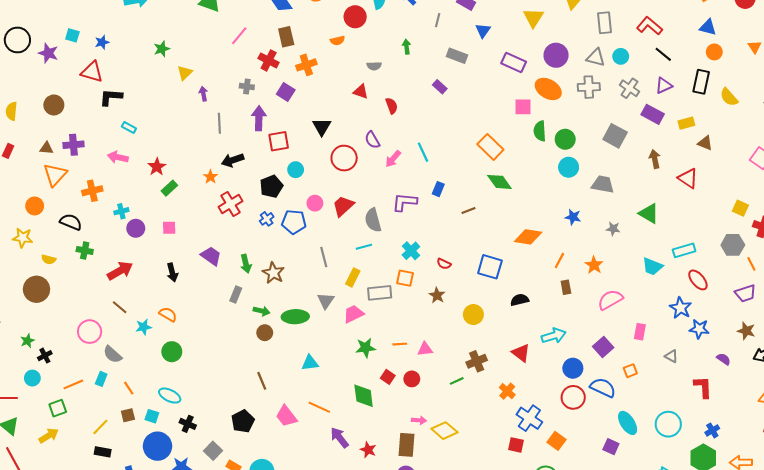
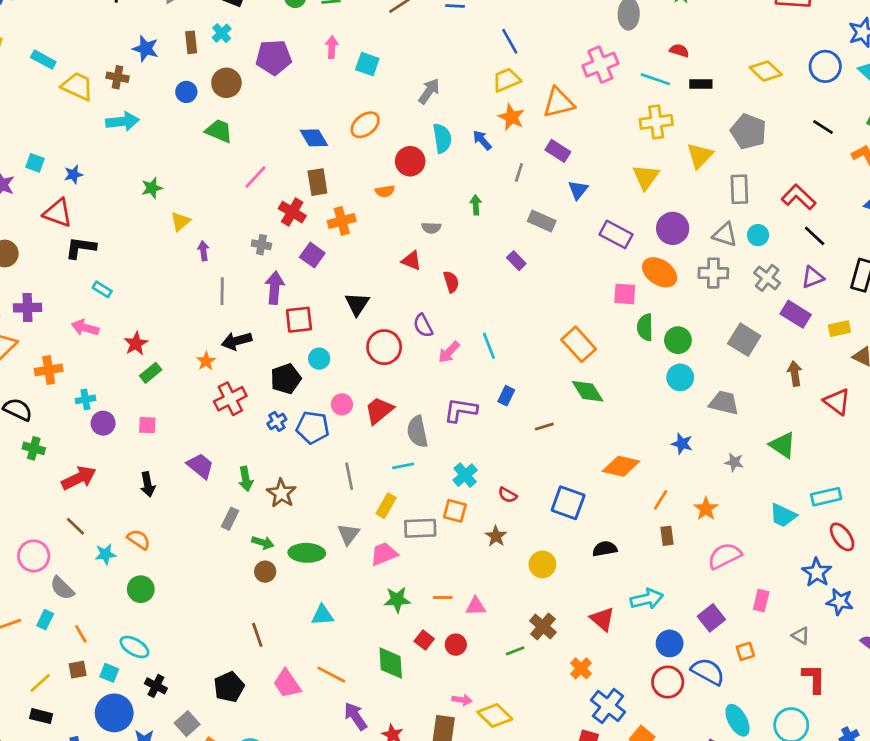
brown cross: (477, 361) -> (543, 626), turned -30
red L-shape: (703, 387) -> (814, 679), moved

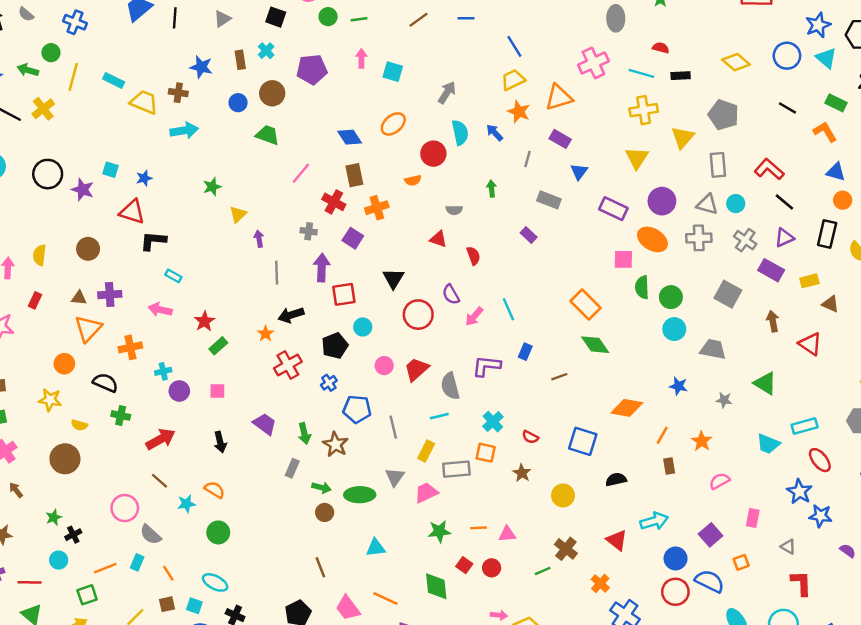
blue pentagon: (313, 427) -> (357, 409), moved
pink semicircle: (725, 556) -> (719, 481), size x0.7

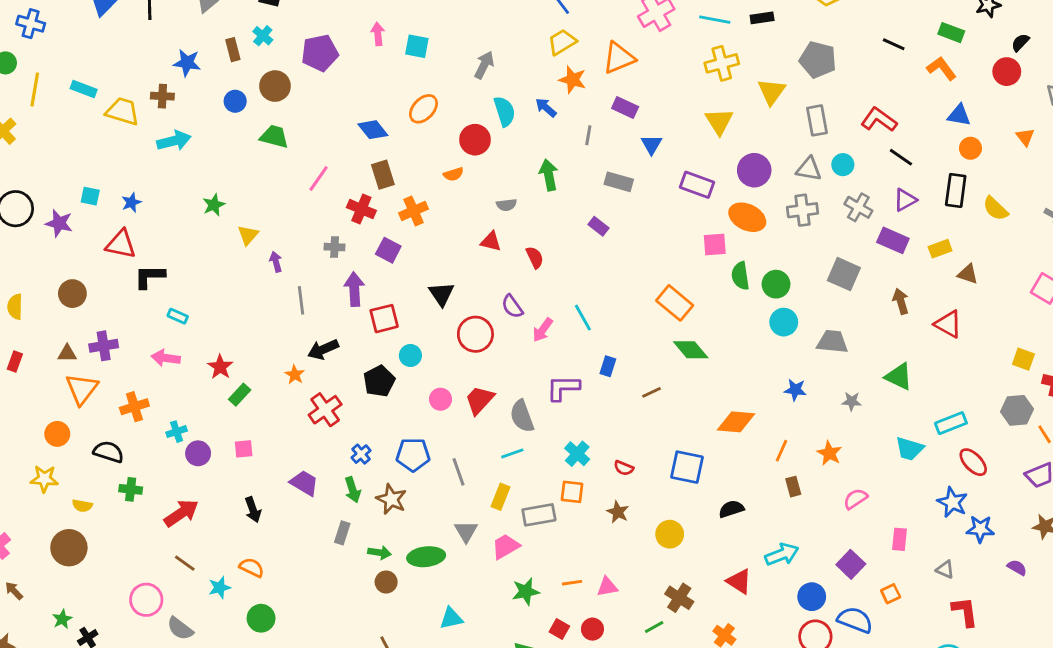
green arrow: (492, 189) -> (549, 175), size x1.5
blue cross: (329, 383) -> (361, 454), moved

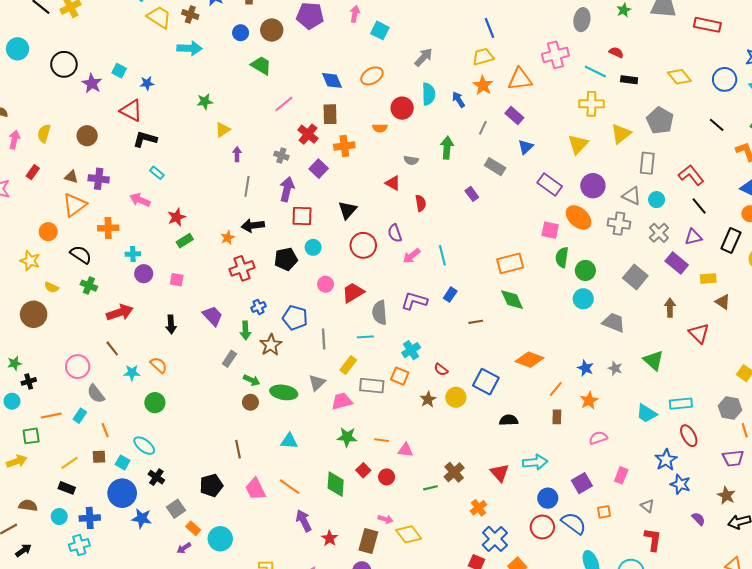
orange rectangle: (675, 303) -> (510, 263), turned -70
blue star: (795, 390) -> (585, 368), moved
yellow circle: (670, 534) -> (456, 397), moved

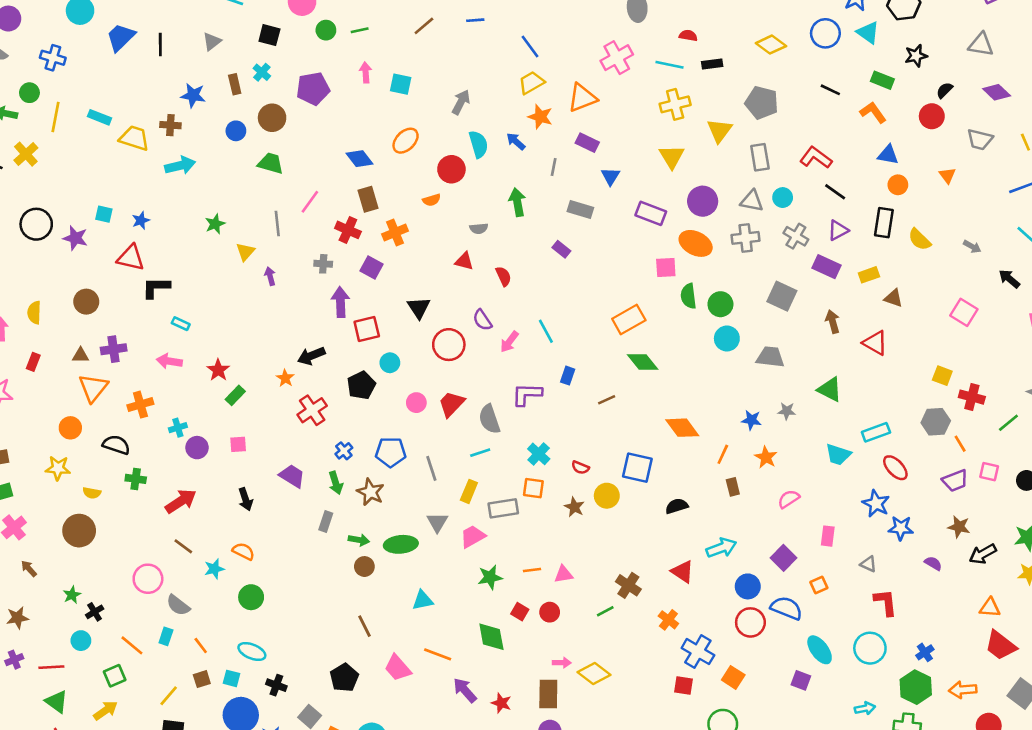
gray line: (247, 186) -> (277, 223), moved
orange diamond: (529, 360) -> (682, 428), turned 48
orange line: (51, 416) -> (132, 645), turned 66

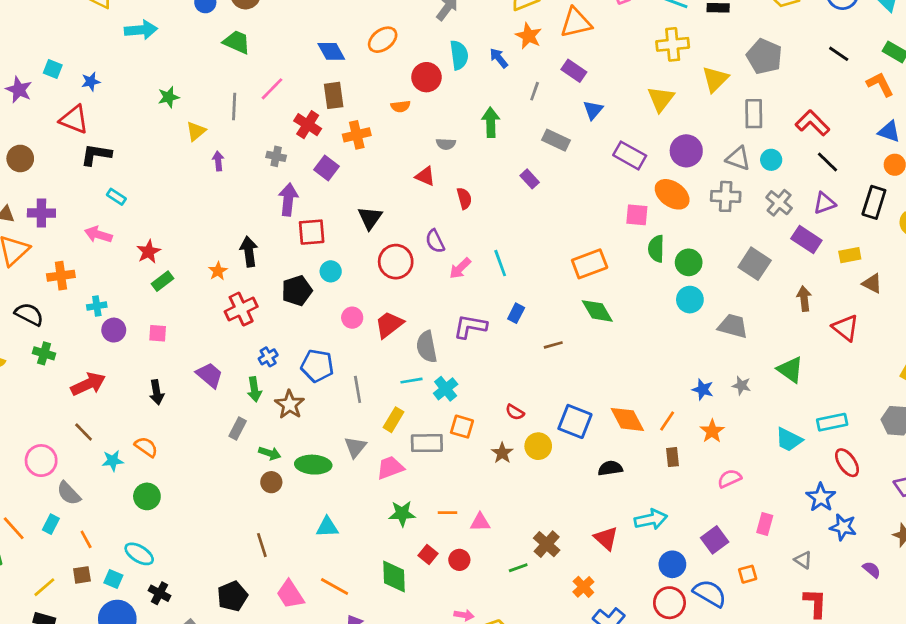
black arrow: (311, 356) -> (249, 252), turned 96
orange diamond: (682, 428) -> (627, 419), moved
cyan cross: (539, 454) -> (446, 389), moved

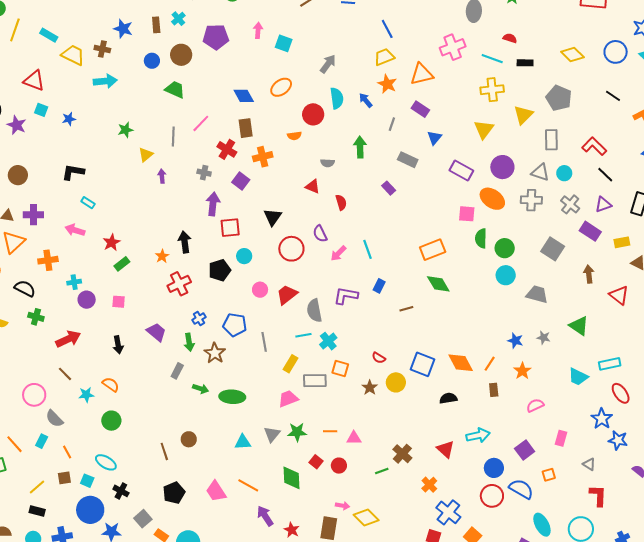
red triangle: (74, 119) -> (34, 81), moved
gray triangle: (355, 447) -> (272, 434), moved
brown circle: (271, 482) -> (189, 439), moved
brown line: (262, 545) -> (164, 451), moved

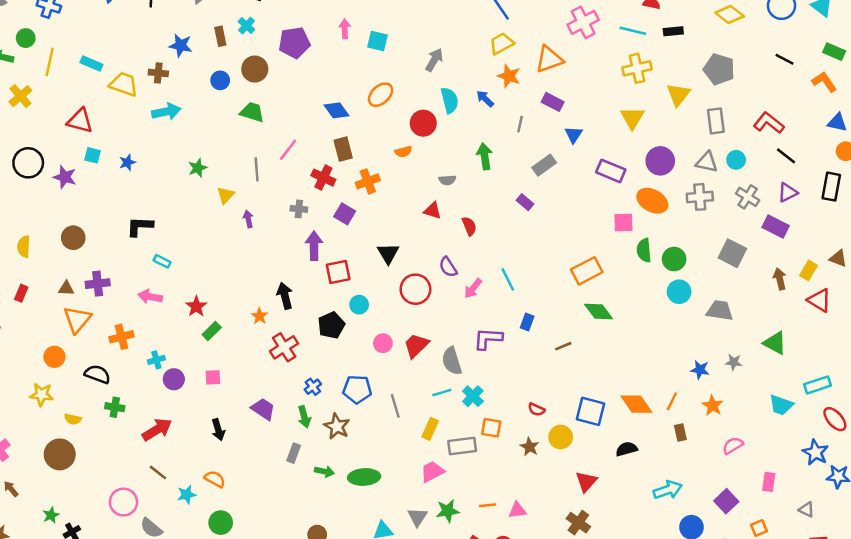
gray rectangle: (408, 160) -> (544, 165), turned -54
yellow rectangle: (622, 242) -> (808, 270), moved, turned -42
red triangle: (446, 449) -> (586, 482), moved, turned 36

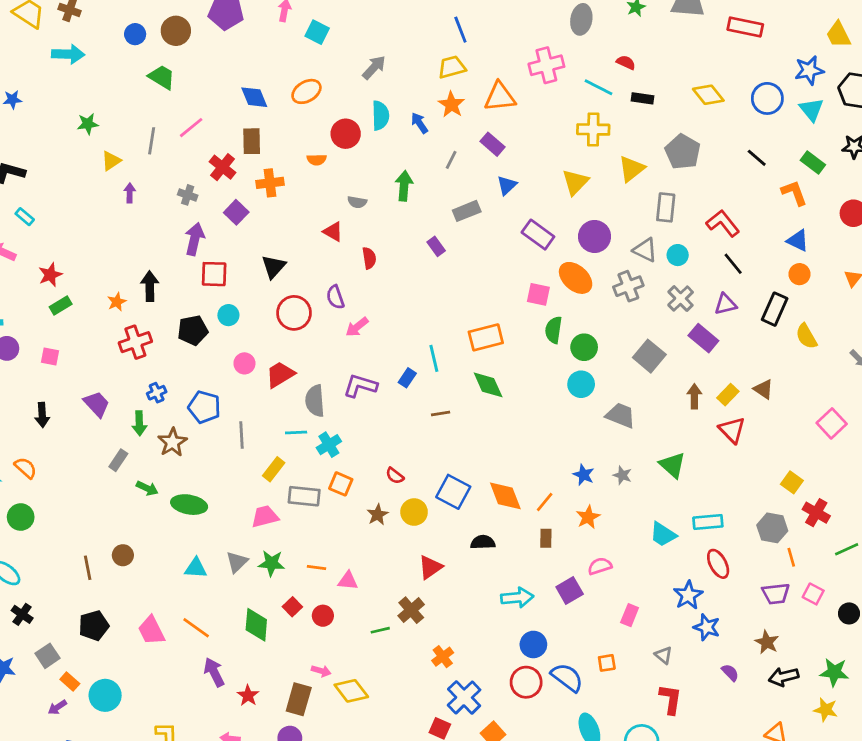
gray cross: (700, 197) -> (628, 286), turned -30
cyan line: (508, 279) -> (434, 358), moved
purple square: (726, 501) -> (570, 591), moved

